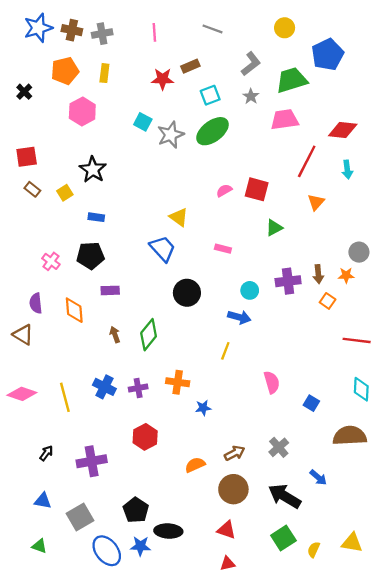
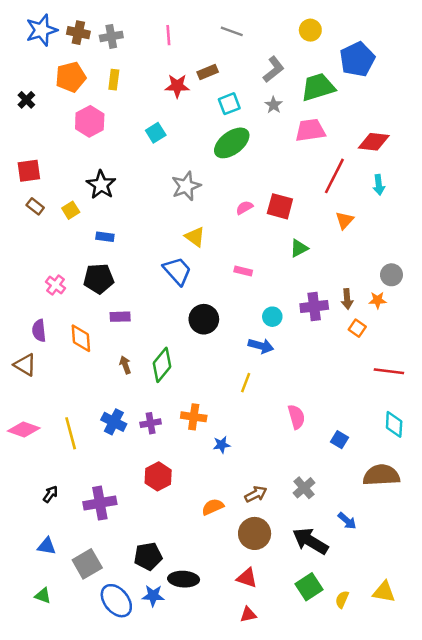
cyan square: (143, 122) -> (156, 133), turned 30
gray star: (171, 135) -> (186, 186), moved
black pentagon: (136, 510) -> (148, 556), turned 30

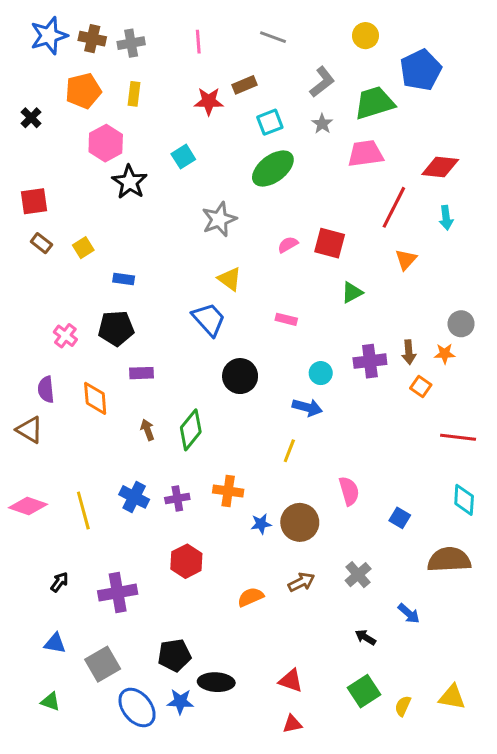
black star: (101, 185) -> (130, 182), moved
brown circle: (255, 533) -> (300, 522), moved
black arrow: (310, 541) -> (365, 637), size x0.5

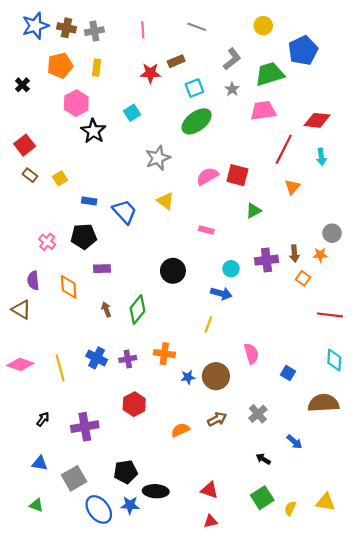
red square: (34, 201) -> (25, 145), turned -30
pink semicircle: (288, 245) -> (207, 176), size x1.5
blue trapezoid: (209, 319) -> (125, 212), moved

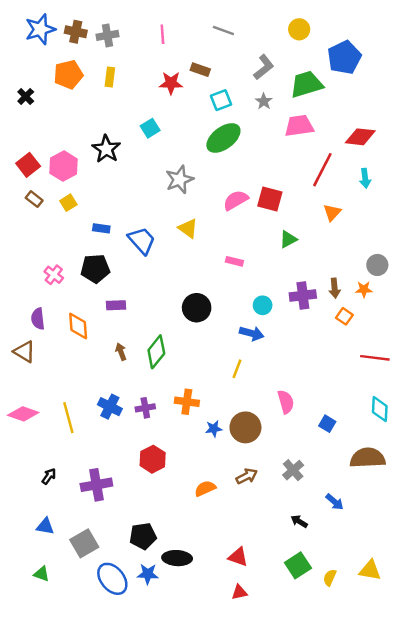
brown rectangle: (176, 61) -> (200, 70), turned 42
pink hexagon: (76, 103) -> (64, 166), moved

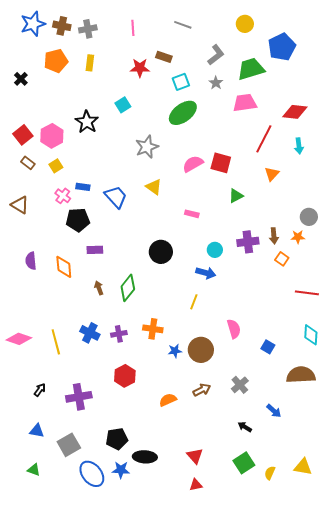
pink cross: (54, 275) -> (63, 196), moved
brown triangle: (24, 352) -> (20, 205), moved
red triangle: (238, 557) -> (195, 456), turned 30

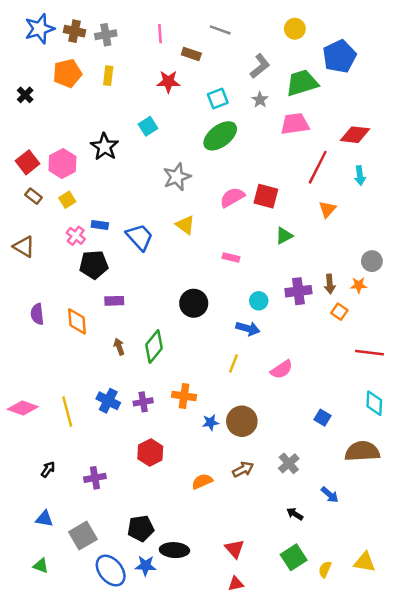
brown rectangle: (164, 57) -> (191, 54), moved
pink semicircle: (234, 329) -> (282, 369), moved, turned 72
purple cross: (79, 397) -> (95, 478), size x0.7

